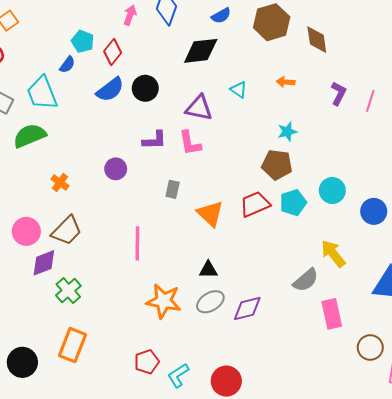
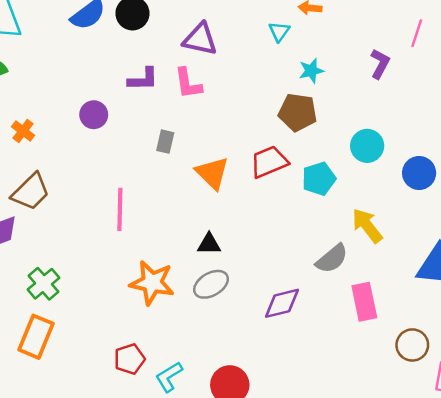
cyan triangle: (239, 90) -> (279, 31), moved, turned 30
purple L-shape: (339, 93) -> (380, 64), moved
cyan pentagon: (293, 203) -> (319, 179), moved
green cross: (68, 291) -> (43, 284), moved
purple diamond: (247, 309) -> (282, 303), moved

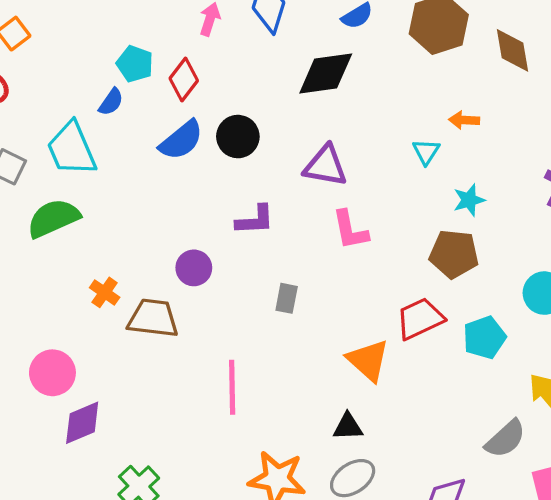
pink L-shape: (188, 83) -> (350, 230), moved
orange triangle: (212, 173) -> (368, 360), moved
brown trapezoid: (31, 192) -> (153, 318), moved, turned -126

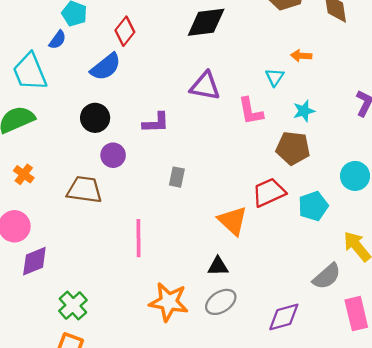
red diamond: (184, 79) -> (125, 31), moved
black circle: (238, 137) -> (95, 118), moved
pink L-shape: (350, 230) -> (251, 111), moved
orange cross: (105, 292) -> (24, 174), moved

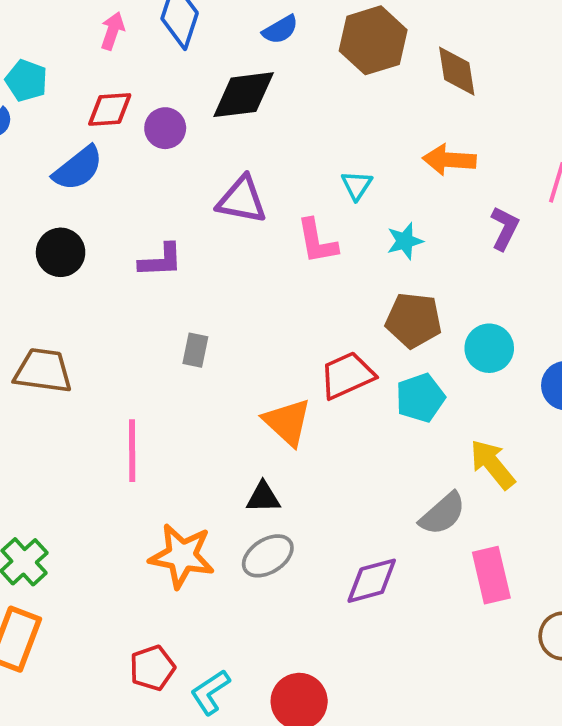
red diamond: (125, 31) -> (110, 109), turned 48
orange arrow: (301, 56) -> (449, 160), moved, size x1.5
brown pentagon: (293, 148) -> (414, 320), moved
purple circle: (113, 155) -> (165, 128), moved

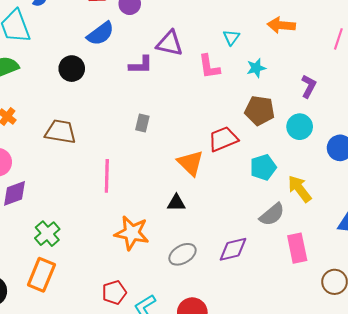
blue semicircle: (78, 168) -> (101, 34), moved
purple L-shape: (505, 228) -> (309, 86), moved
purple L-shape: (161, 260) -> (141, 65), moved
cyan pentagon: (420, 398) -> (263, 167), moved
gray ellipse: (268, 556) -> (182, 254), moved

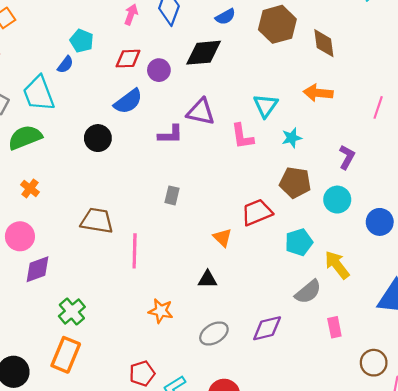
cyan triangle: (231, 37) -> (266, 106), size x1.4
brown trapezoid: (60, 132) -> (97, 221), moved
orange triangle: (190, 163) -> (222, 238), size x0.7
orange star: (132, 233) -> (161, 311), size x0.7
pink rectangle: (297, 248) -> (334, 327), size x0.7

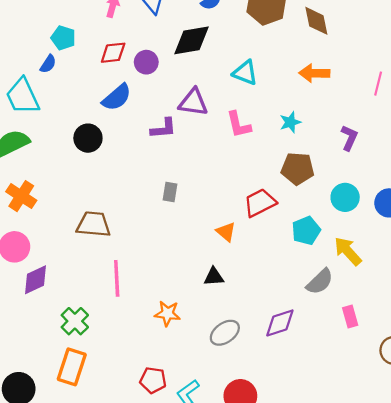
cyan triangle: (266, 106) -> (245, 73), moved, turned -40
orange cross: (30, 188) -> (21, 196), size x1.5
cyan circle: (337, 200) -> (345, 197), moved
pink line: (135, 251) -> (117, 278), moved
red pentagon: (142, 373) -> (153, 380), turned 30

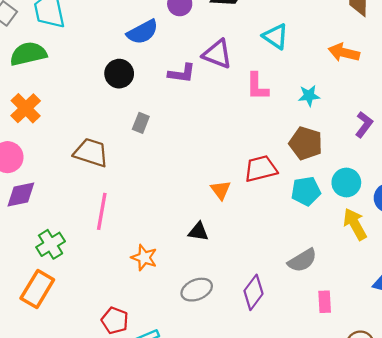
black circle: (88, 138) -> (119, 74), moved
gray rectangle: (170, 192) -> (141, 123), moved
cyan pentagon: (306, 231) -> (306, 191), moved
yellow arrow: (348, 251) -> (355, 224), moved
purple diamond: (280, 323) -> (253, 292), turned -48

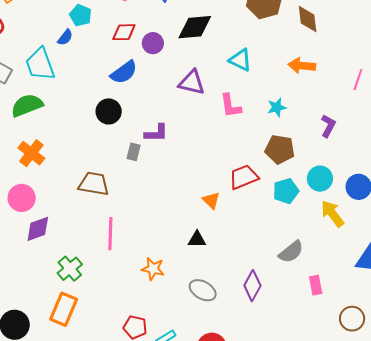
purple L-shape: (182, 73) -> (156, 133), moved
gray ellipse: (197, 290) -> (203, 290), turned 60

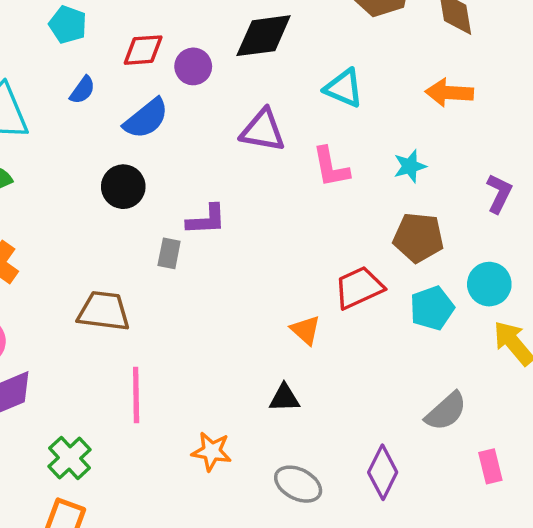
blue semicircle: (65, 37) -> (82, 90), moved

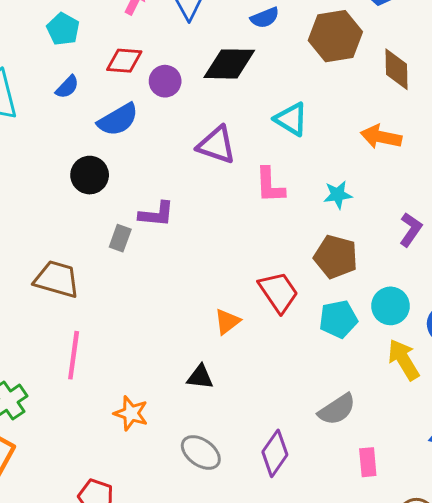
red trapezoid: (359, 288) -> (278, 292), turned 72
orange triangle: (306, 330) -> (227, 322), turned 32

